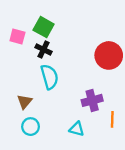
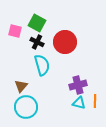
red circle: (109, 55) -> (65, 42), moved
cyan circle: (31, 127) -> (26, 107), size x1.5
cyan triangle: (77, 129) -> (79, 103), moved

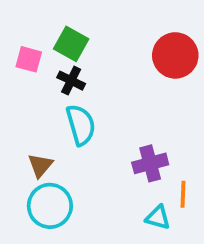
red circle: (65, 42) -> (175, 55), moved
cyan triangle: (79, 103) -> (158, 217), moved

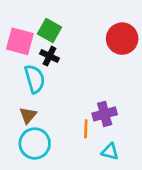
pink square: (29, 59) -> (20, 41), size x1.5
cyan semicircle: (81, 125) -> (35, 79), moved
orange line: (183, 194) -> (86, 129), moved

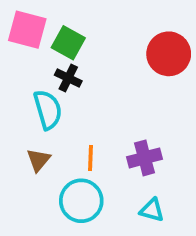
pink square: (20, 41) -> (27, 30), moved
orange line: (86, 129) -> (91, 158), moved
cyan circle: (35, 144) -> (81, 201), moved

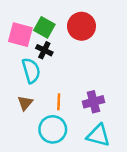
pink square: (27, 30) -> (20, 35), moved
red circle: (169, 54) -> (81, 26), moved
cyan triangle: (152, 210) -> (98, 135), size x1.5

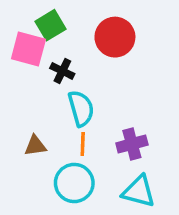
green square: (44, 27) -> (50, 25), moved, turned 30
cyan semicircle: (31, 71) -> (81, 108), moved
brown triangle: (25, 103) -> (35, 146), turned 42

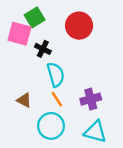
orange line: (83, 144) -> (57, 99), turned -35
brown triangle: (35, 146) -> (24, 100), turned 35

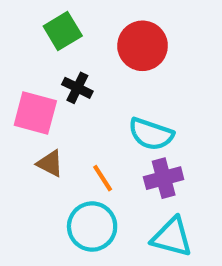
pink square: (19, 34) -> (35, 113), moved
cyan semicircle: (56, 75) -> (151, 134), moved, turned 125
brown triangle: (24, 100) -> (50, 163), moved

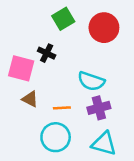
green square: (63, 31) -> (63, 19), moved
red circle: (143, 46) -> (104, 28), moved
orange line: (103, 178) -> (62, 108), turned -60

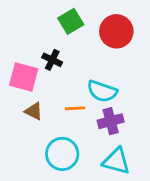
orange line: (62, 108) -> (75, 108), moved

